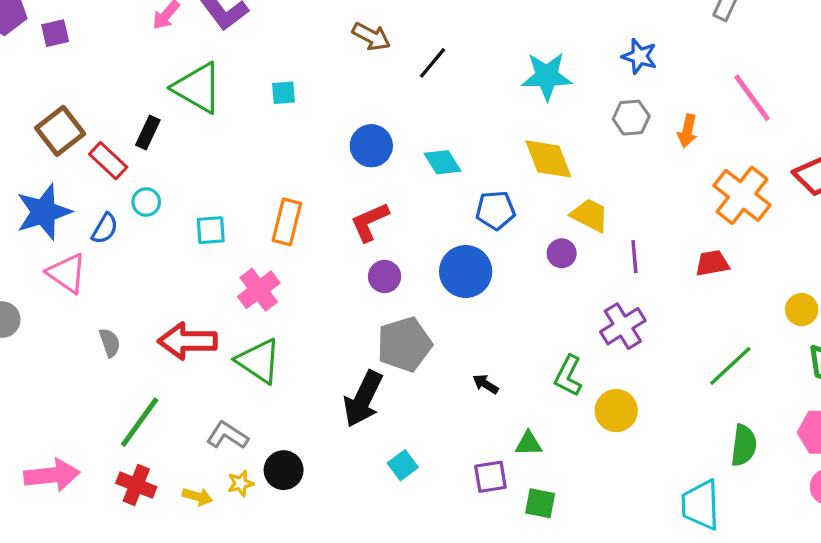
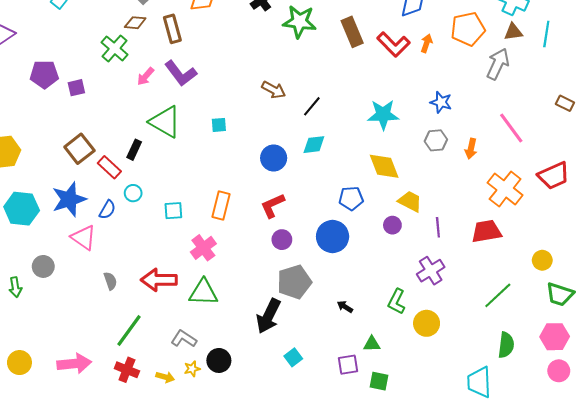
cyan diamond: (442, 162) -> (314, 145), moved, turned -65
red trapezoid: (712, 263) -> (486, 231), size x1.4
green triangle: (259, 361) -> (203, 292), turned -32

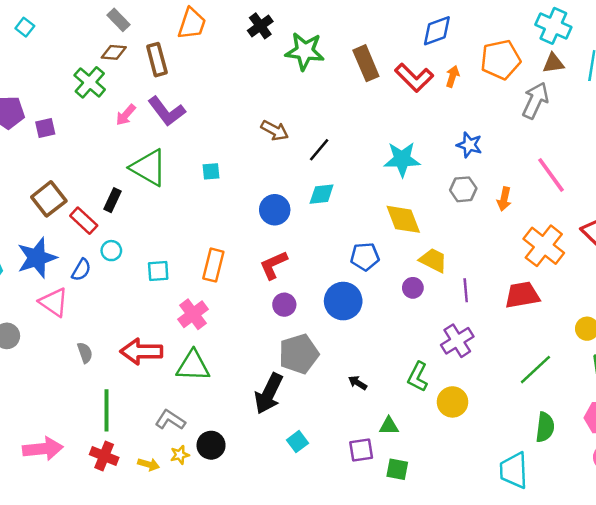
green line: (129, 331) -> (107, 410), turned -36

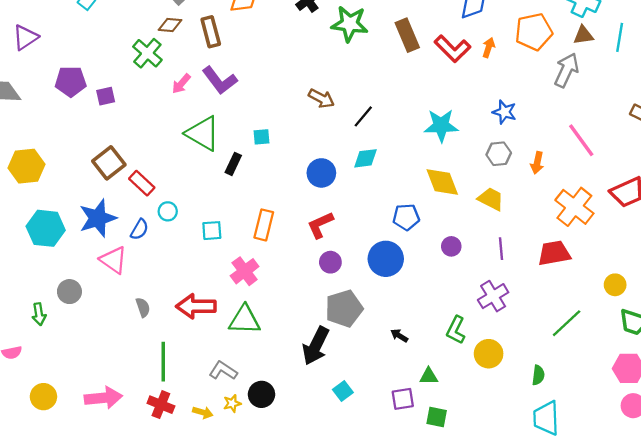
black rectangle: (113, 200) -> (233, 164), moved
yellow trapezoid: (433, 260) -> (491, 199), moved
green semicircle: (545, 427) -> (538, 375), moved, size x0.7

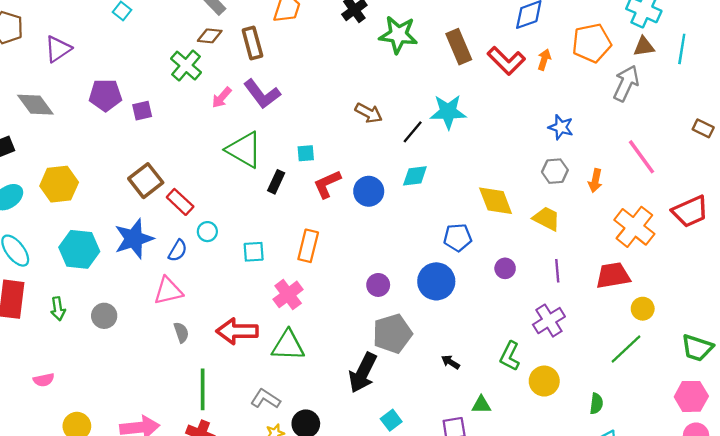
cyan star: (441, 126) -> (448, 112), moved
red L-shape: (320, 225) -> (327, 184), moved
pink triangle: (114, 260) -> (168, 291), moved, turned -48
yellow circle: (615, 285) -> (643, 309), moved
green arrow: (39, 314) -> (58, 309), moved

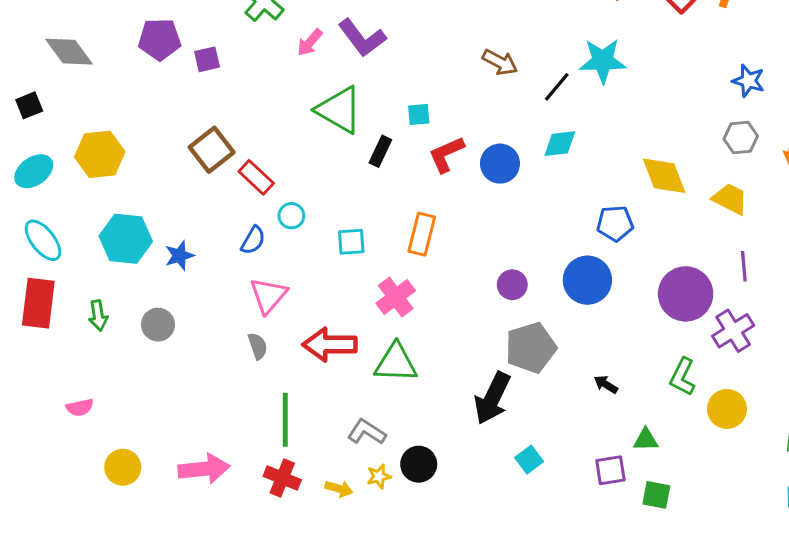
blue star: (134, 239) -> (179, 256), moved, size x0.6
purple circle: (505, 268) -> (686, 294), moved, size x2.0
pink triangle: (168, 291) -> (268, 295), moved, turned -36

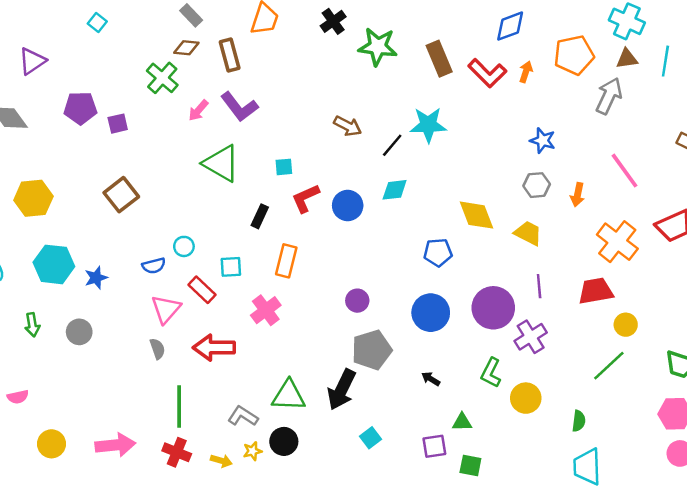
black rectangle: (380, 151) -> (260, 216), moved
red rectangle: (256, 177) -> (202, 290), moved
blue semicircle: (253, 240) -> (154, 266), turned 45
blue circle: (587, 280) -> (431, 313), moved
green triangle: (396, 363) -> (289, 396), moved

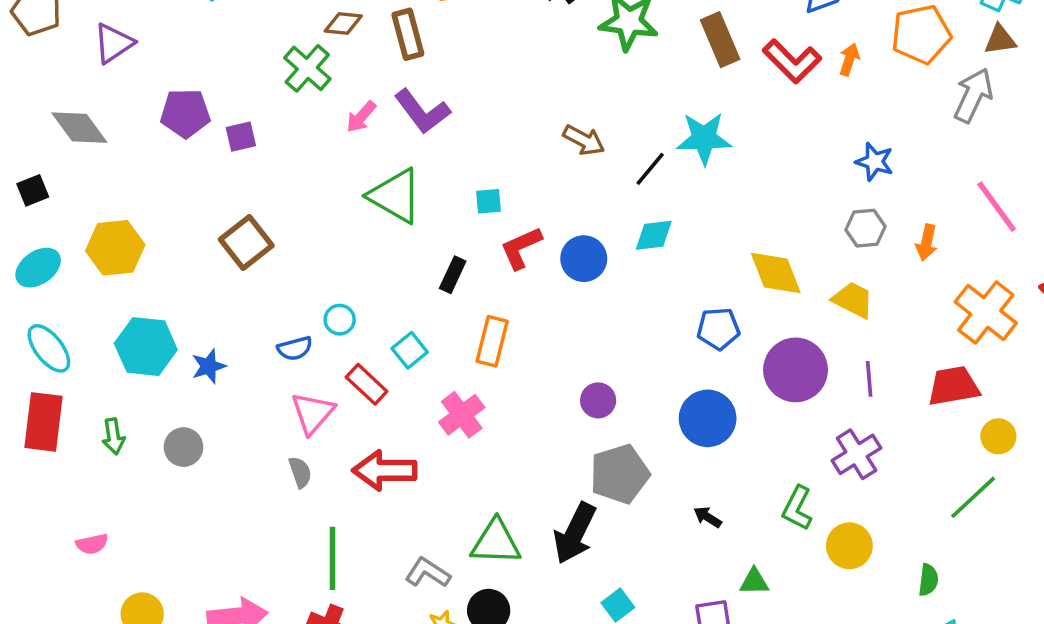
cyan square: (231, 267) -> (410, 350), turned -35
purple circle: (493, 308) -> (796, 370), moved

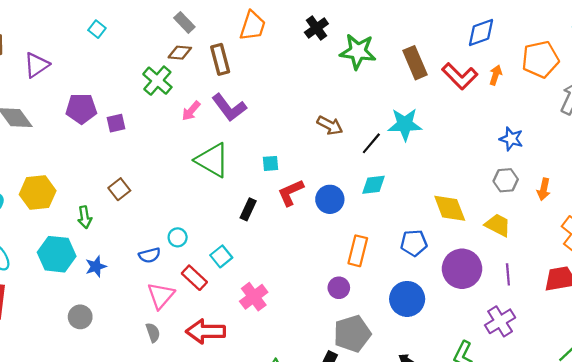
brown square: (246, 242) -> (119, 189), size x0.7
orange rectangle: (492, 341) -> (358, 251), moved
green arrow: (114, 436) -> (85, 217), moved

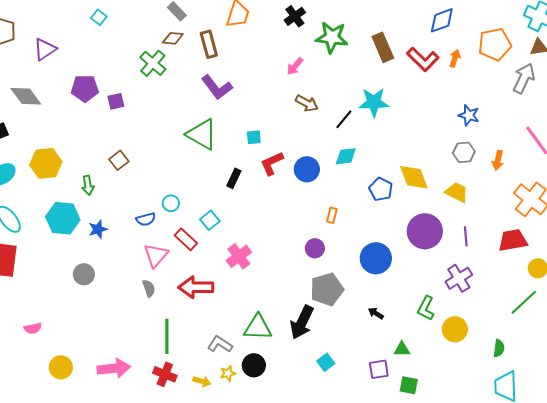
pink arrow: (191, 111) -> (295, 66), moved
blue pentagon: (414, 243) -> (381, 189), moved, turned 30
orange rectangle: (358, 251) -> (332, 215), size x0.6

